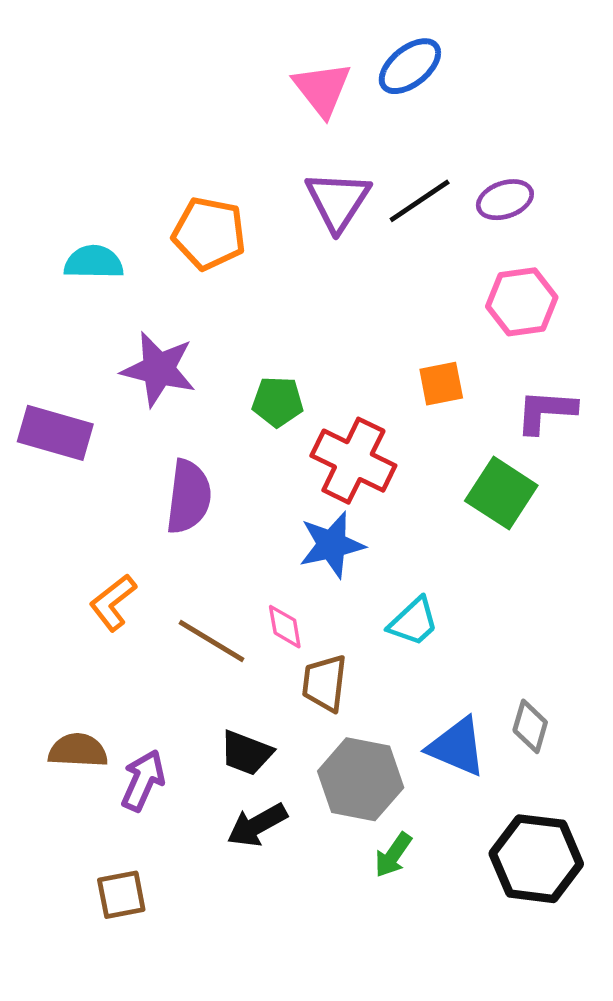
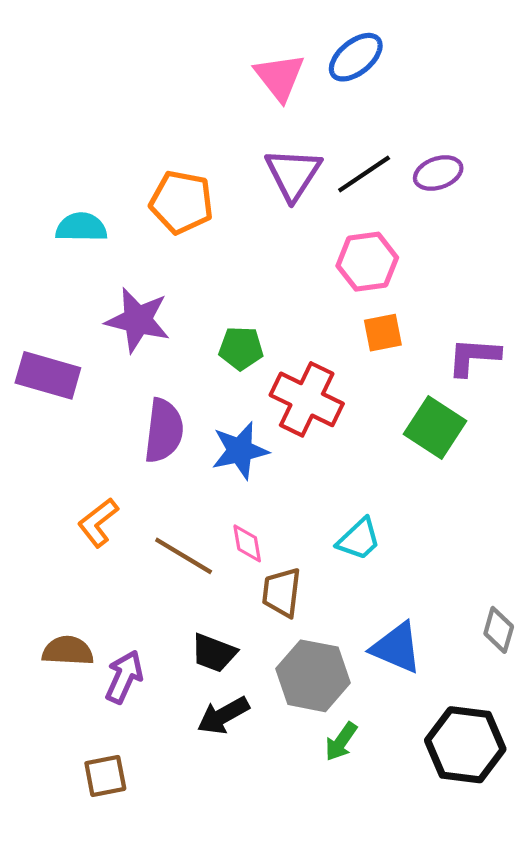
pink hexagon: (522, 302) -> (367, 262), moved
blue star: (332, 545) -> (240, 451), moved
gray diamond: (530, 726) -> (499, 630), moved

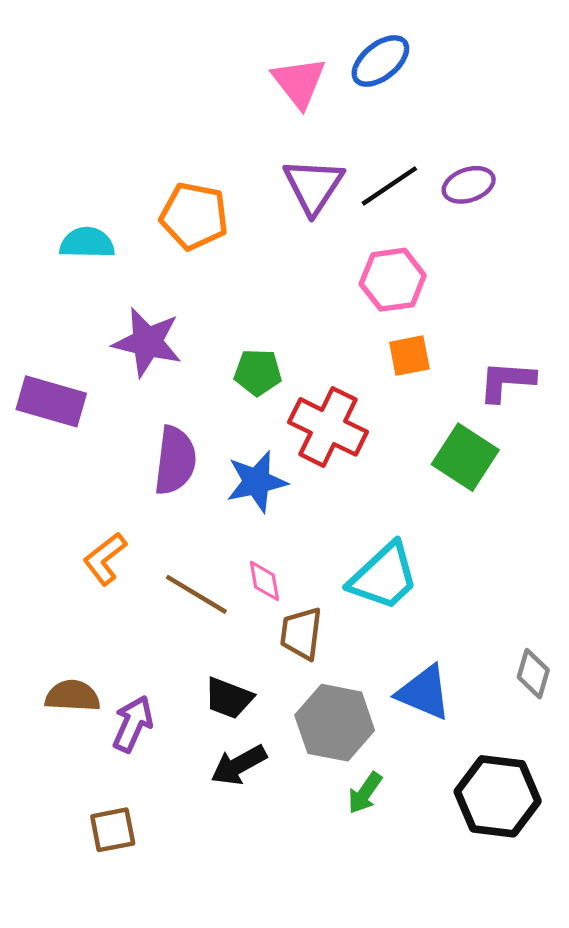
cyan trapezoid: (359, 539) -> (384, 576), size x1.5

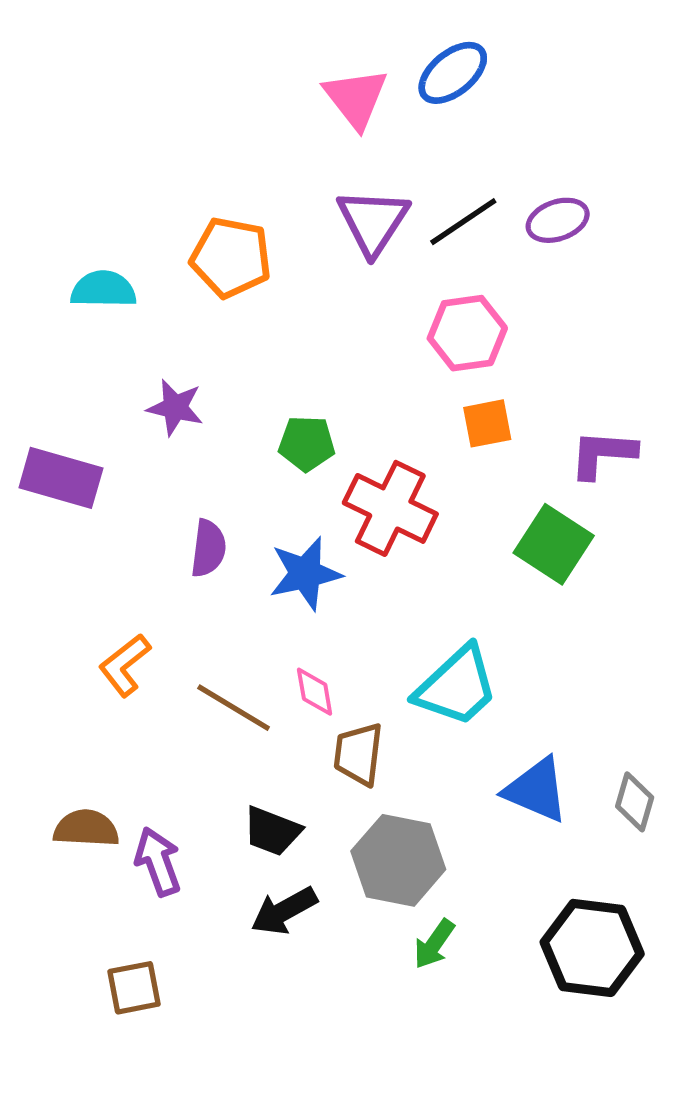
purple star: (147, 342) -> (175, 408), size x0.7
purple semicircle: (175, 460) -> (208, 548), size x0.7
blue triangle: (424, 693) -> (536, 790), moved
purple arrow: (133, 724) -> (158, 862), turned -44

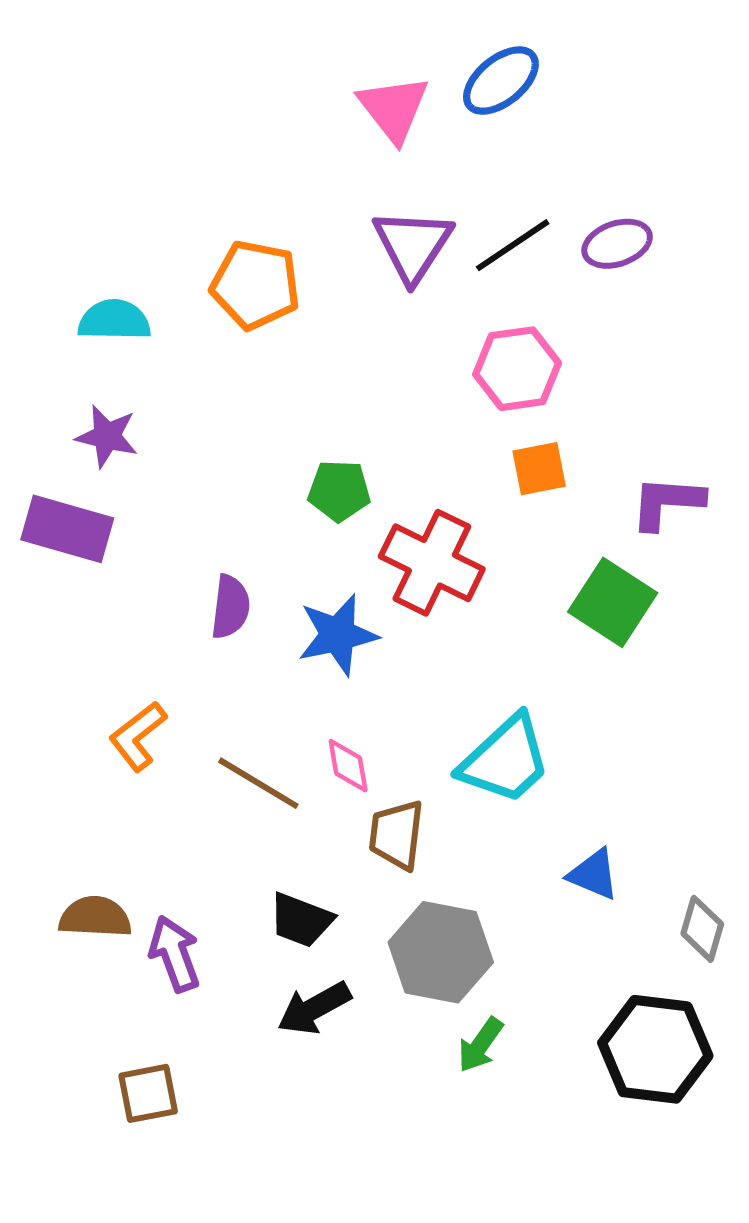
purple star: (175, 408) -> (107, 436), moved
blue triangle: (536, 790) -> (594, 874), size x0.7
gray diamond: (635, 802) -> (702, 929), moved

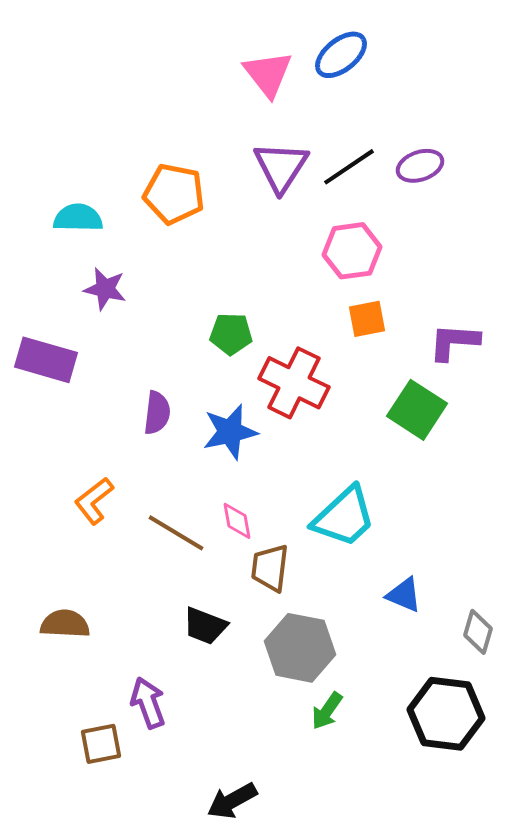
purple star: (107, 436) -> (105, 289), moved
purple arrow: (175, 954) -> (148, 703), moved
black arrow: (314, 1008) -> (232, 801), moved

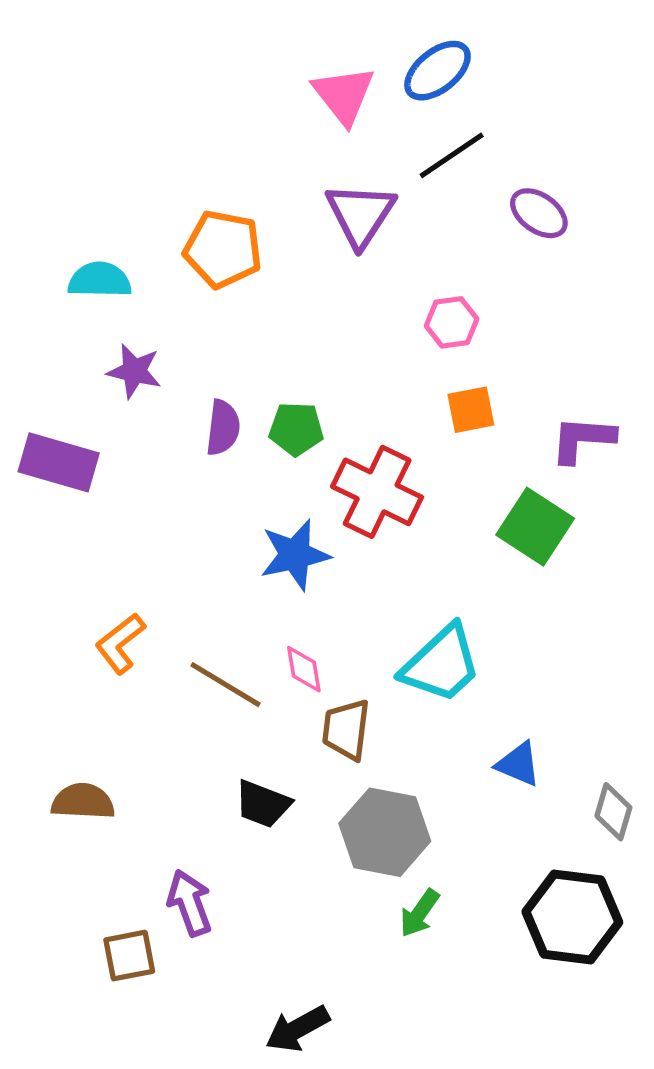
purple ellipse: (420, 166) -> (539, 213), turned 54
black line: (349, 167) -> (452, 155), moved
pink hexagon: (352, 251) -> (452, 322), size x0.7
purple semicircle: (157, 413) -> (223, 428), moved

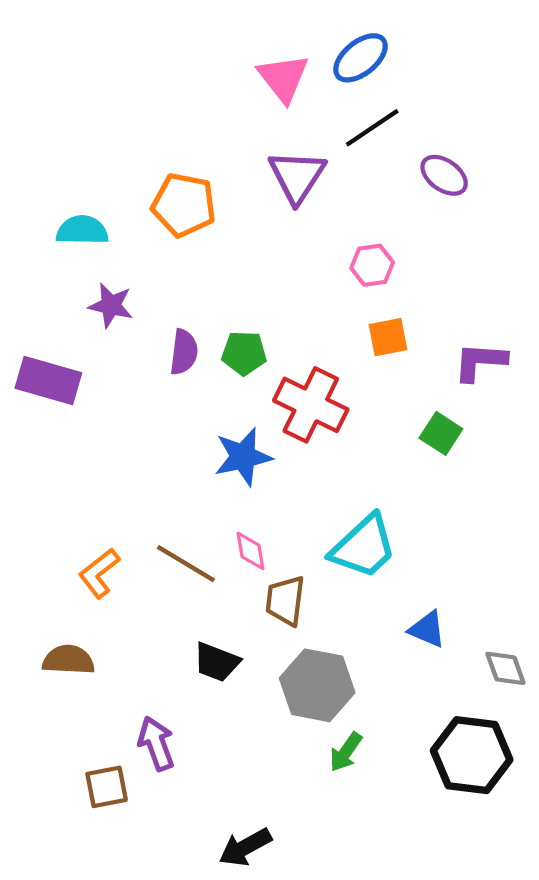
green square: (535, 527) -> (441, 433), size x0.7
orange L-shape: (120, 643) -> (99, 573), moved
gray diamond: (613, 812) -> (505, 668), turned -36

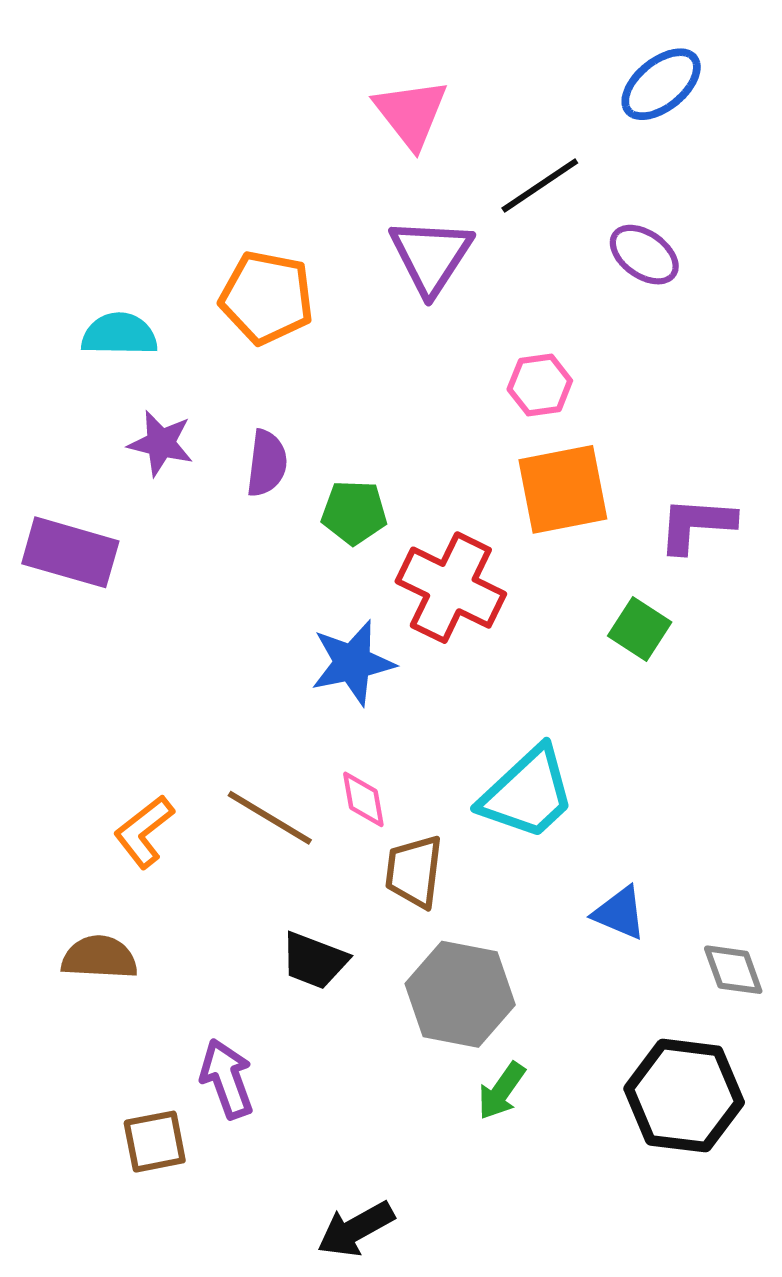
blue ellipse: (360, 58) -> (661, 84), moved
orange square: (388, 337) -> (563, 489), size x1.6
purple semicircle: (184, 352) -> (267, 463), moved

